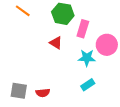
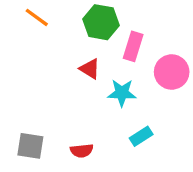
cyan star: (87, 58) -> (122, 93), moved
red semicircle: (43, 93) -> (82, 151), moved

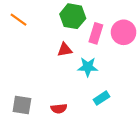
orange line: (37, 17) -> (18, 20), moved
red triangle: (90, 69) -> (65, 50), turned -42
pink circle: (172, 72) -> (124, 32), moved

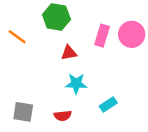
green hexagon: (73, 16) -> (56, 17), moved
orange line: (18, 20) -> (17, 37), moved
cyan star: (88, 67) -> (76, 84), moved

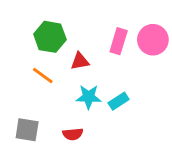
green hexagon: (56, 17) -> (50, 37), moved
orange line: (17, 37) -> (43, 75), moved
cyan rectangle: (108, 105) -> (119, 101), moved

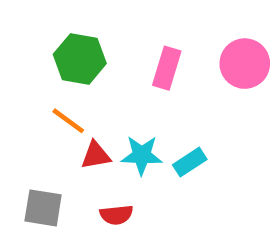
pink rectangle: (119, 41) -> (167, 68), moved
red triangle: (80, 61) -> (96, 155), moved

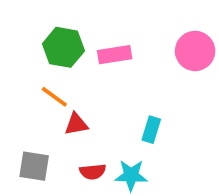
pink rectangle: (167, 68) -> (115, 55), moved, turned 64
cyan star: (142, 155) -> (131, 175), moved
cyan rectangle: (190, 162) -> (151, 130), turned -40

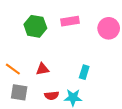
pink rectangle: (115, 55) -> (70, 21), moved
orange line: (54, 97) -> (13, 69), moved

